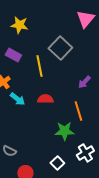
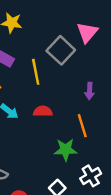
pink triangle: (85, 19) -> (87, 32), moved
purple arrow: (84, 82) -> (90, 91), turned -40

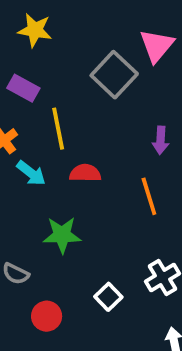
yellow line: (36, 72) -> (58, 129), moved
green star: (66, 150) -> (62, 235), moved

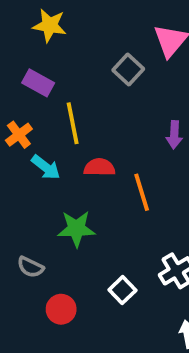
gray square: (114, 75) -> (128, 69), size x0.7
orange line: (149, 196) -> (142, 192), moved

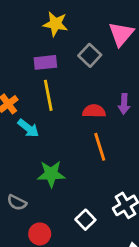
yellow star: (50, 25) -> (55, 24), moved
purple rectangle: (38, 83) -> (45, 62), moved, turned -35
red semicircle: (99, 167) -> (94, 111), moved

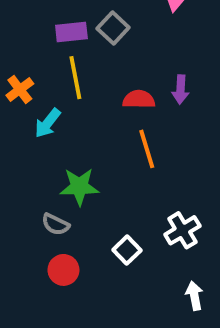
gray square: (90, 55) -> (113, 28), moved
cyan arrow: (28, 128) -> (48, 123), turned 90
gray semicircle: (17, 202) -> (56, 224), moved

